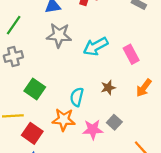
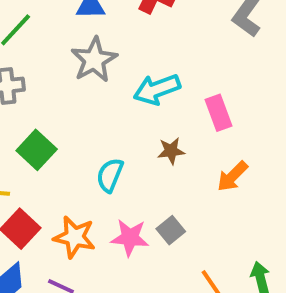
gray star: (59, 35) -> (94, 60), turned 30
brown star: (108, 88) -> (171, 151), moved
orange star: (64, 120) -> (75, 237), moved

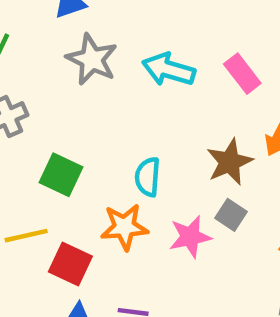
cyan arrow: (157, 89) -> (169, 70), turned 54
brown star: (171, 151) -> (229, 162), moved, size x1.5
orange star: (75, 237) -> (124, 227), moved

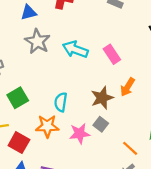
green square: (61, 175) -> (18, 98), turned 30

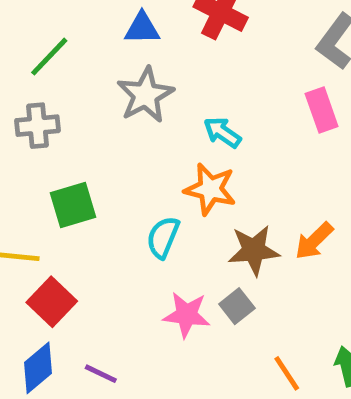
cyan arrow: (75, 49) -> (222, 132), size x0.7
pink rectangle: (112, 54) -> (322, 110), moved
orange star: (47, 126) -> (210, 189), moved

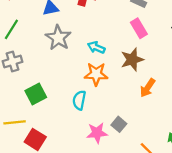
brown star: (254, 250) -> (132, 60), moved

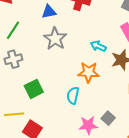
cyan arrow: (96, 47) -> (98, 46), moved

